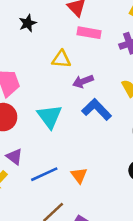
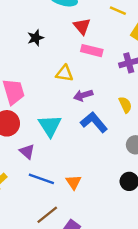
purple triangle: (14, 157) -> (27, 152), moved
blue line: (44, 174) -> (41, 179), turned 40

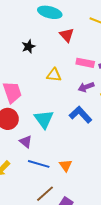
pink rectangle: (92, 51) -> (85, 63), moved
purple arrow: (83, 95) -> (86, 87), moved

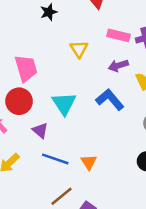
yellow triangle: (54, 75) -> (79, 49), turned 49

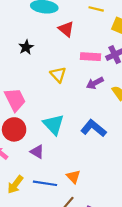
blue L-shape: (110, 100) -> (93, 128), moved
blue line: (55, 159) -> (45, 183), moved
orange triangle: (89, 162) -> (73, 177), moved

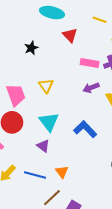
yellow triangle: (58, 75) -> (46, 86), moved
purple triangle: (37, 152) -> (43, 146), moved

